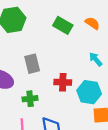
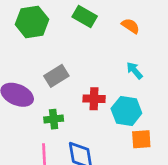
green rectangle: (63, 25) -> (85, 16), moved
gray rectangle: (32, 64) -> (56, 76), turned 72

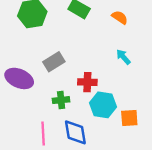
cyan hexagon: (126, 111) -> (103, 105), moved
green cross: (54, 119) -> (61, 100), moved

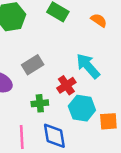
cyan arrow: (123, 57) -> (88, 66), moved, size x1.6
red cross: (87, 82) -> (66, 85), turned -36

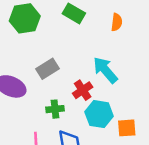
orange semicircle: (99, 20) -> (117, 22), turned 63

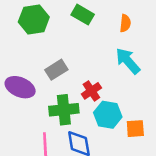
cyan arrow: (105, 70) -> (128, 61), moved
green cross: (55, 109) -> (64, 110), size x1.6

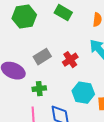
red cross: (91, 91) -> (70, 60), moved
green cross: (64, 110) -> (39, 89), moved, size x0.6

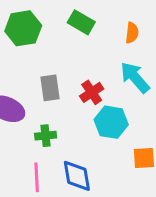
gray rectangle: (42, 57) -> (50, 88), turned -66
cyan hexagon: (83, 93) -> (111, 122), moved

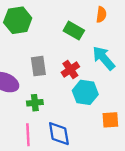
green rectangle: (81, 22) -> (74, 31), moved
orange semicircle: (132, 33) -> (101, 15), moved

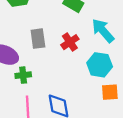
cyan hexagon: (85, 92) -> (100, 65), moved
green cross: (35, 103) -> (23, 75), moved

